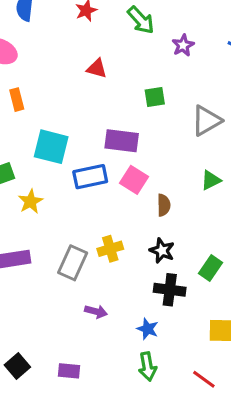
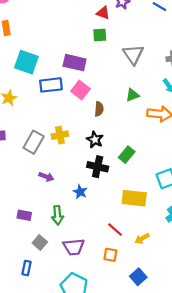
red triangle: (97, 69) -> (103, 13), moved
gray triangle: (206, 121) -> (133, 54), turned -40
green arrow: (147, 366) -> (57, 215), moved

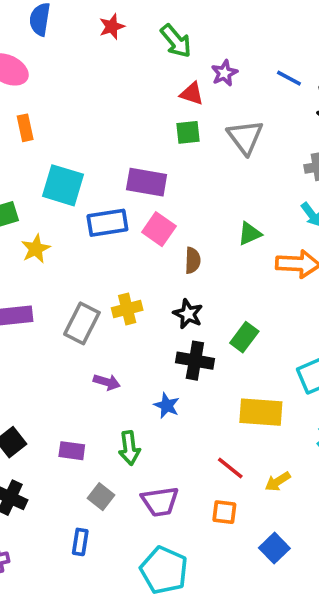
gray triangle: (133, 54) -> (245, 137), moved

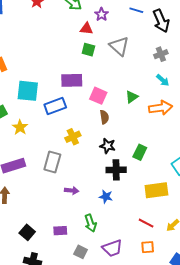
green square: (188, 132) -> (88, 50), turned 32
pink square: (159, 229) -> (98, 96), moved
yellow cross: (127, 309) -> (73, 137), moved

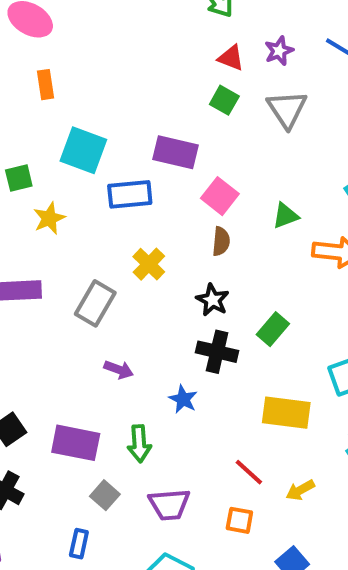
purple star: (101, 14) -> (279, 51), moved
yellow cross: (73, 137) -> (149, 264), turned -35
purple rectangle: (60, 231) -> (76, 443), size x1.6

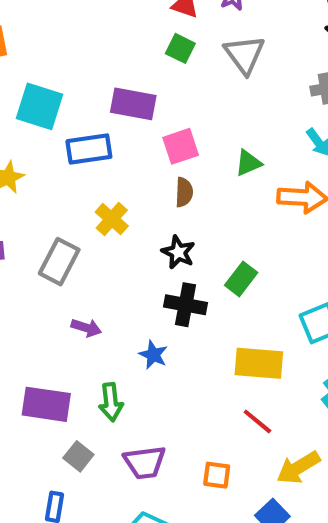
pink square: (220, 196) -> (181, 146), turned 36
red line: (249, 472) -> (257, 421), moved
yellow arrow: (300, 490) -> (298, 468), moved, size x1.5

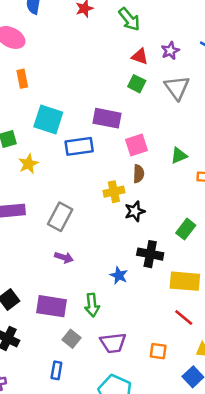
yellow cross: (112, 219) -> (114, 192), moved, turned 36
black star: (178, 252) -> (135, 211), turned 30
green rectangle: (241, 279) -> (186, 229), moved
black cross: (185, 305) -> (150, 254), moved
purple arrow: (86, 328) -> (64, 257), moved

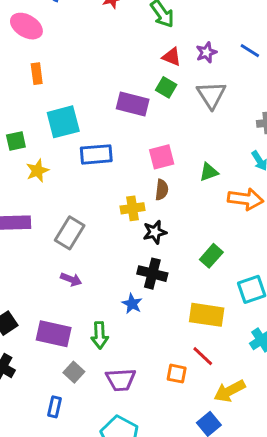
purple rectangle: (107, 118) -> (133, 104), moved
cyan square: (48, 120) -> (63, 122), turned -36
black cross: (150, 254) -> (152, 274), moved
orange square: (158, 351) -> (177, 374), moved

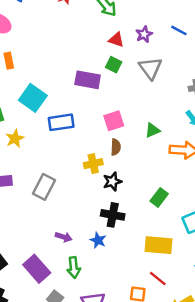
cyan square: (63, 122) -> (33, 98), turned -36
purple arrow: (71, 279) -> (64, 237), moved
purple rectangle: (54, 334) -> (37, 269), turned 40

